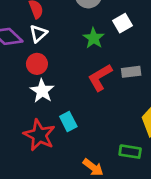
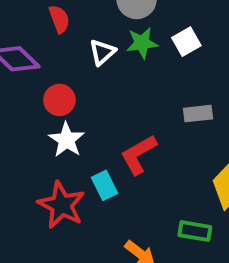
white triangle: (38, 34) -> (102, 52), moved
green star: (94, 38) -> (142, 43), moved, turned 30
red L-shape: (100, 77) -> (138, 155), moved

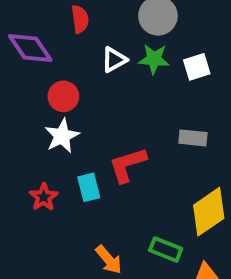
red star: (61, 205) -> (44, 197), size x0.6

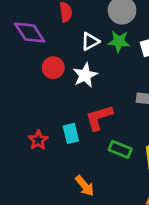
white star: (62, 136) -> (85, 75), moved
green rectangle: (166, 250) -> (120, 149), moved

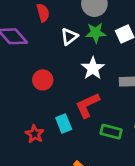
red circle: (53, 68) -> (43, 80), moved
white star: (85, 75) -> (93, 68), moved

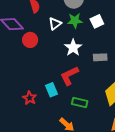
red circle: (43, 80) -> (30, 40), moved
green rectangle: (111, 132) -> (80, 103), moved

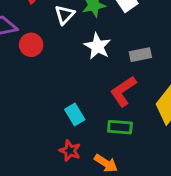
red L-shape: (69, 76) -> (123, 91), moved
red star: (30, 98) -> (70, 151), moved

